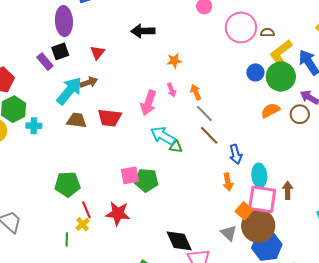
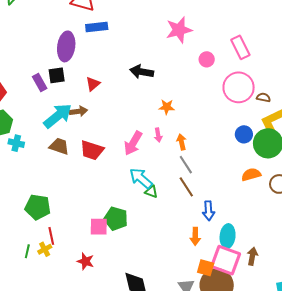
pink square: (130, 175) -> (99, 227), moved
orange square: (244, 211) -> (206, 268), turned -36
red star: (118, 213) -> (86, 261), moved, size x0.7
green line: (67, 239) -> (27, 251), moved

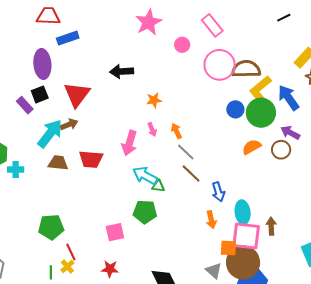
red triangle: (93, 84) -> (77, 94), size x1.8
brown semicircle: (263, 97) -> (246, 69), size x2.0
green pentagon: (116, 219) -> (145, 212), moved

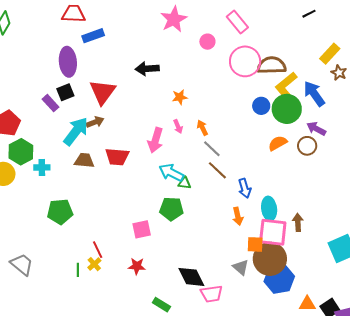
green pentagon: (51, 227) -> (60, 212), moved

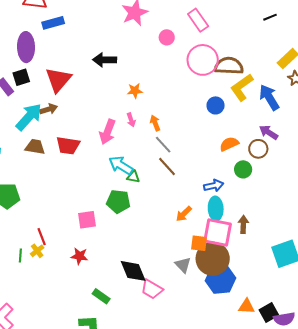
green circle: (287, 109) -> (243, 169), moved, size x0.6
blue arrow: (245, 188) -> (214, 186), moved, turned -90
orange arrow: (238, 216) -> (184, 214), turned 54
pink trapezoid: (211, 294) -> (152, 289), turned 35

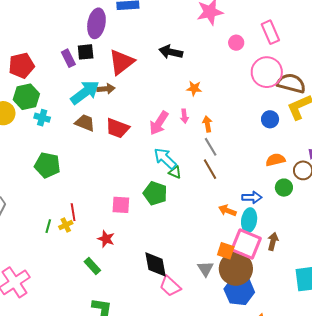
orange arrow: (184, 214) -> (227, 211), moved, turned 54
green rectangle: (101, 296) -> (92, 266), moved

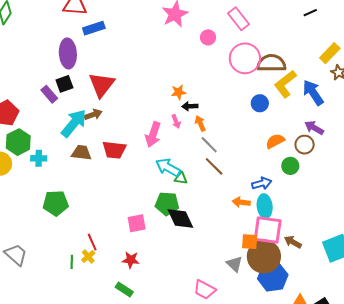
black arrow: (171, 52) -> (190, 106), moved, size x0.7
brown arrow: (273, 241) -> (293, 242), moved, turned -60
black diamond: (155, 264) -> (180, 218), moved

